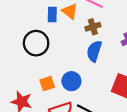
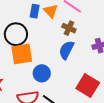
brown cross: (93, 27) -> (69, 28), turned 32
orange square: (47, 84) -> (22, 54), moved, size x1.6

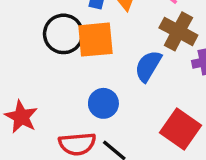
brown cross: (69, 28) -> (178, 31), moved, size x1.5
orange square: (22, 54) -> (95, 40), moved

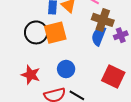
blue semicircle: (148, 66) -> (99, 36), moved
red star: (21, 117) -> (31, 75), moved

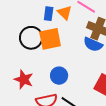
blue semicircle: (99, 36) -> (93, 44), turned -90

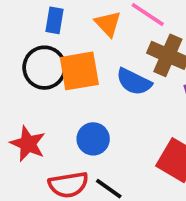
blue rectangle: (49, 14) -> (55, 20), moved
blue semicircle: (93, 44) -> (134, 82), moved

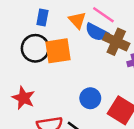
blue semicircle: (134, 82) -> (97, 32), moved
blue circle: (93, 139) -> (90, 98), moved

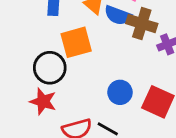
black circle: (35, 48) -> (50, 68), moved

